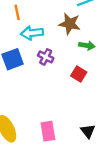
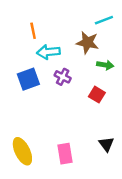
black triangle: (88, 131) -> (106, 144), moved

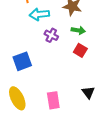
green arrow: (105, 65) -> (78, 30), moved
blue square: (28, 79) -> (22, 61), moved

